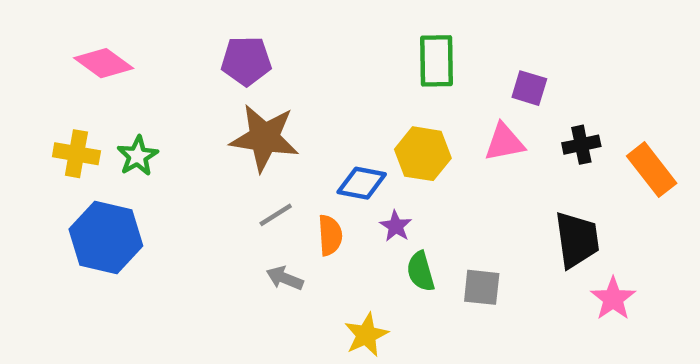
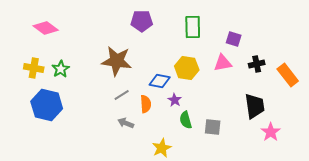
purple pentagon: (246, 61) -> (142, 21), moved

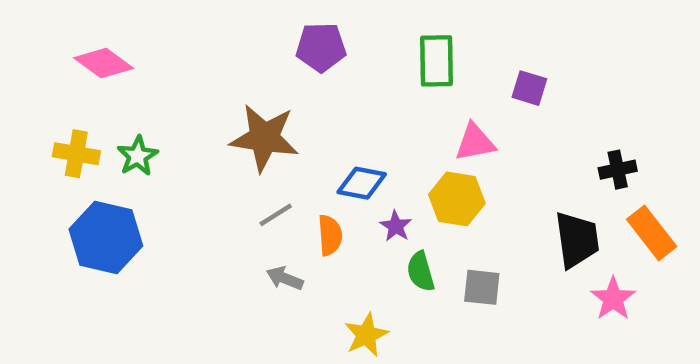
pink triangle: (223, 63) -> (475, 142), moved
black cross: (257, 64) -> (618, 170), moved
yellow hexagon: (187, 68) -> (457, 199), moved
orange rectangle: (288, 75) -> (652, 233), moved

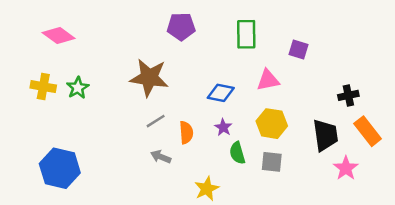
blue diamond: (362, 183) -> (221, 93), moved
yellow hexagon: (457, 199) -> (272, 124), moved
blue hexagon: (106, 237) -> (60, 168), moved

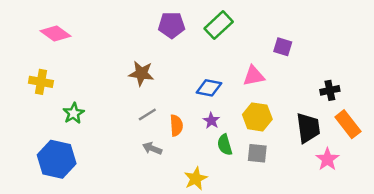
green rectangle: (246, 34) -> (219, 25), moved, turned 48
brown star: (149, 78) -> (141, 73), size x0.7
green star: (78, 88) -> (74, 113), moved

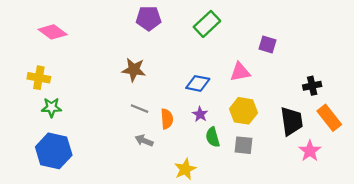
purple pentagon: (172, 25) -> (149, 18), moved
green star: (74, 113) -> (51, 107), moved, turned 30
gray line: (147, 115) -> (139, 109), turned 54

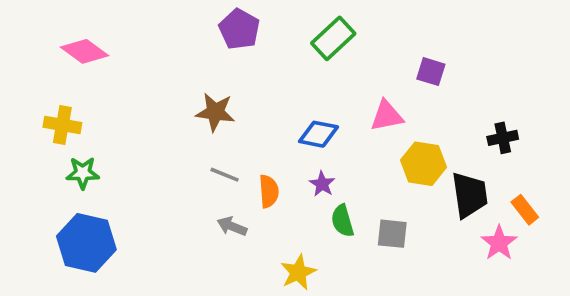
purple pentagon: (149, 18) -> (239, 29), turned 30
yellow hexagon: (244, 111) -> (424, 164), moved
orange rectangle: (329, 118) -> (525, 210), moved, size x0.7

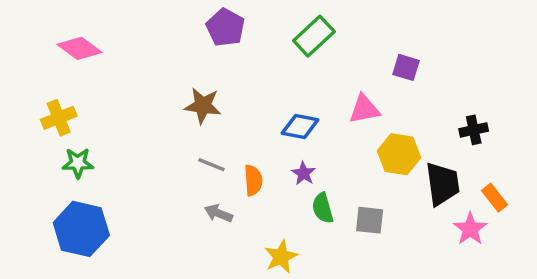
yellow cross: (62, 125) -> (59, 118), turned -32

